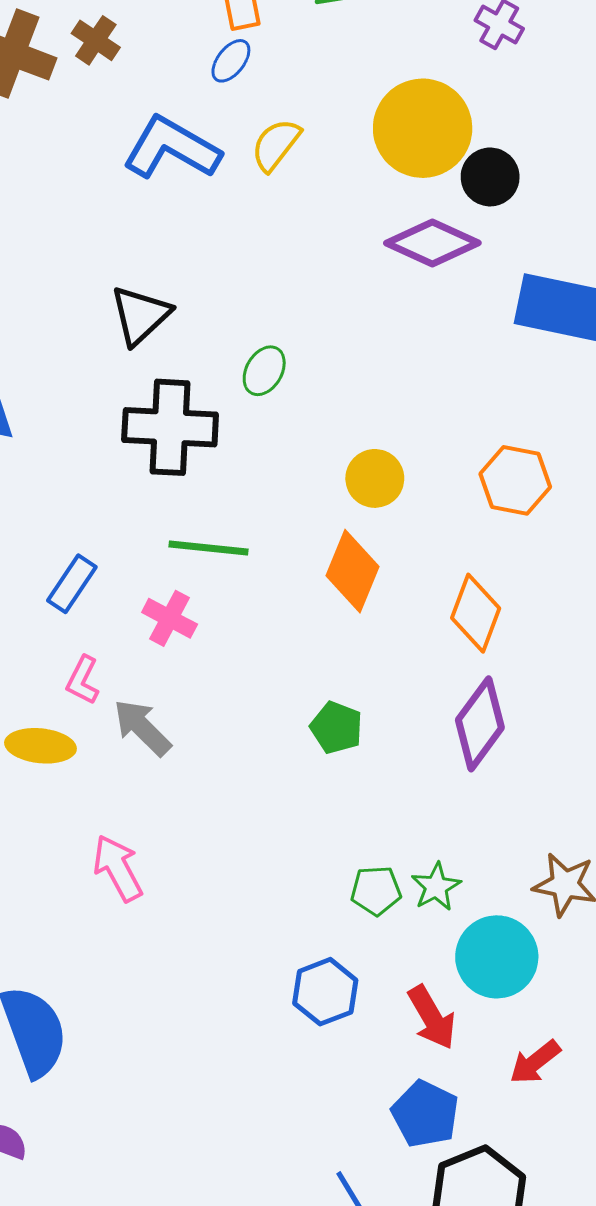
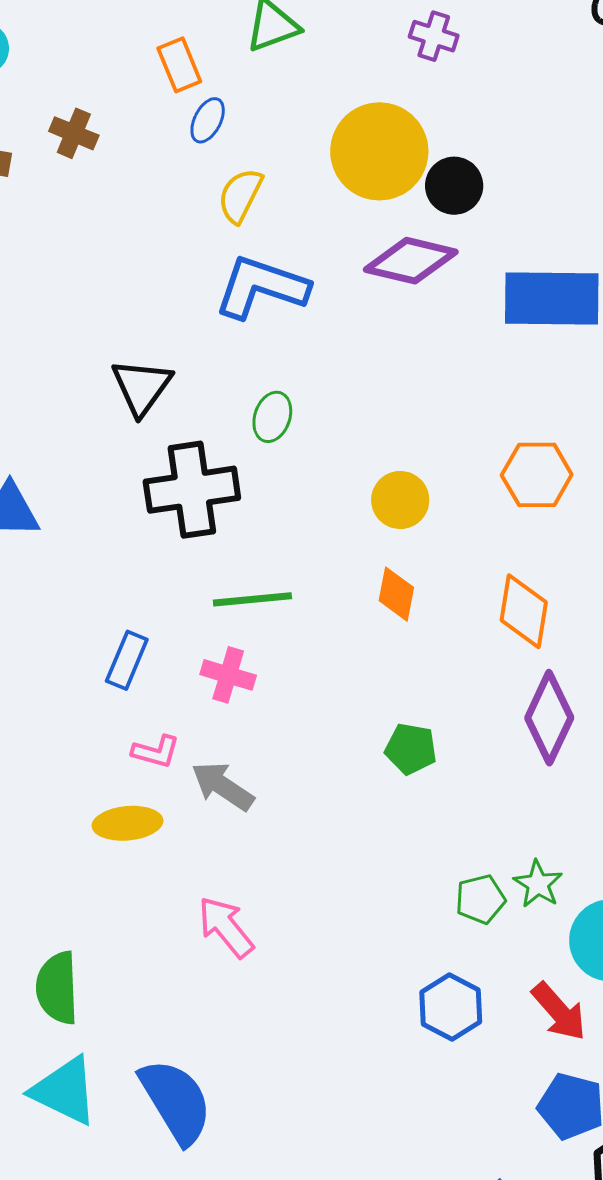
brown cross: (96, 40) -> (74, 133), moved
blue ellipse: (231, 61) -> (208, 120), moved
blue L-shape: (172, 148) -> (261, 287), moved
orange diamond: (352, 571) -> (396, 594), size x0.7
pink L-shape: (83, 680) -> (156, 752), turned -90

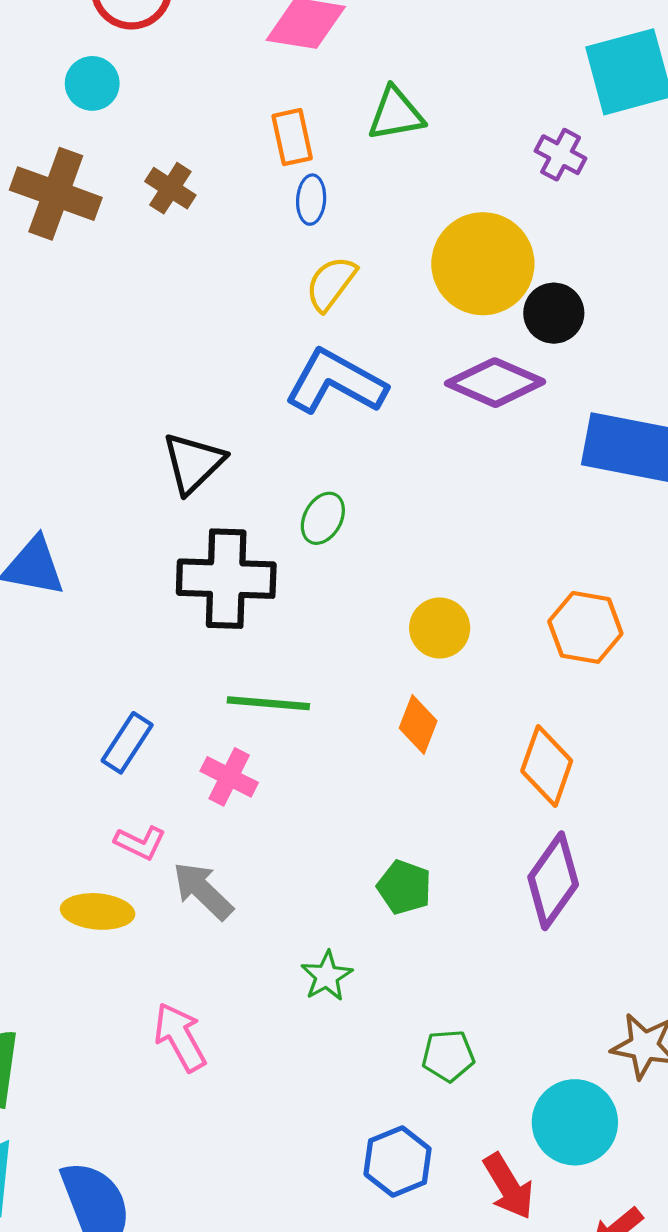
blue ellipse: (208, 120) -> (311, 200), turned -33
green star: (538, 884) -> (327, 976), moved

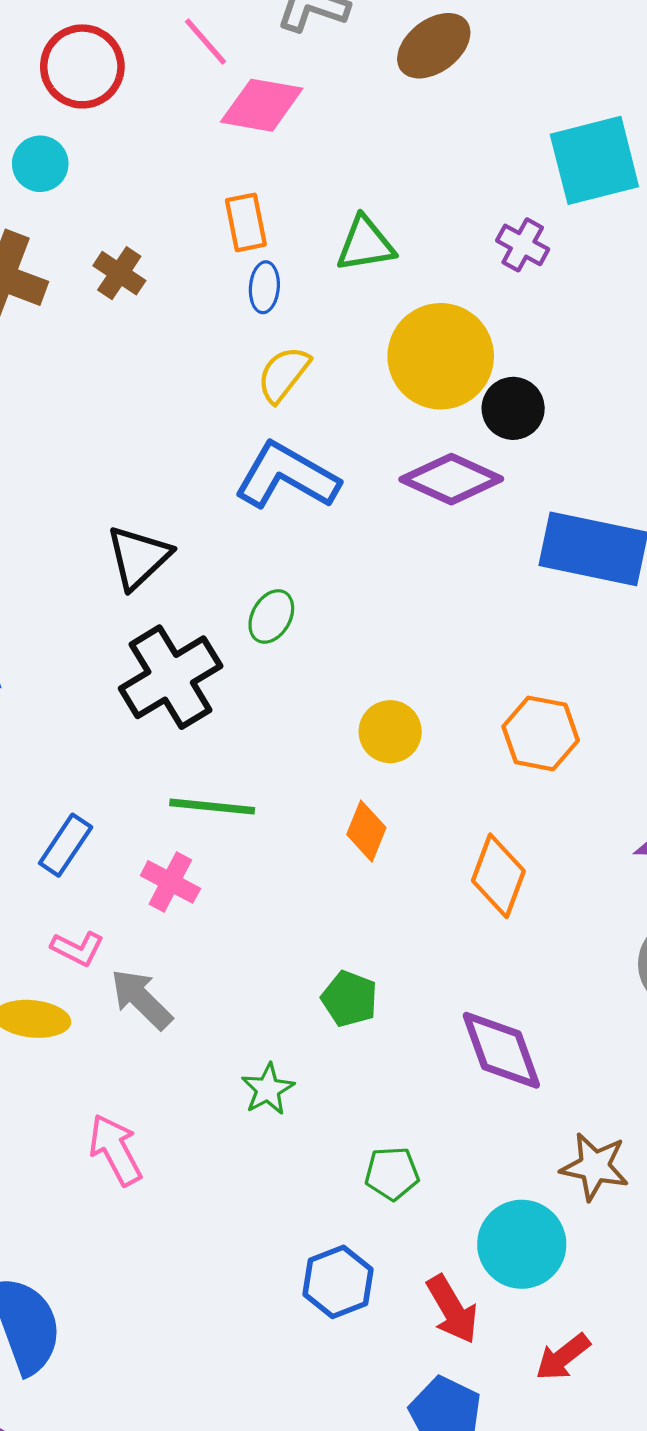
green triangle: (396, 114) -> (365, 244), moved
black cross: (226, 579) -> (171, 677), turned -34
purple diamond: (553, 881) -> (501, 1050), moved, turned -56

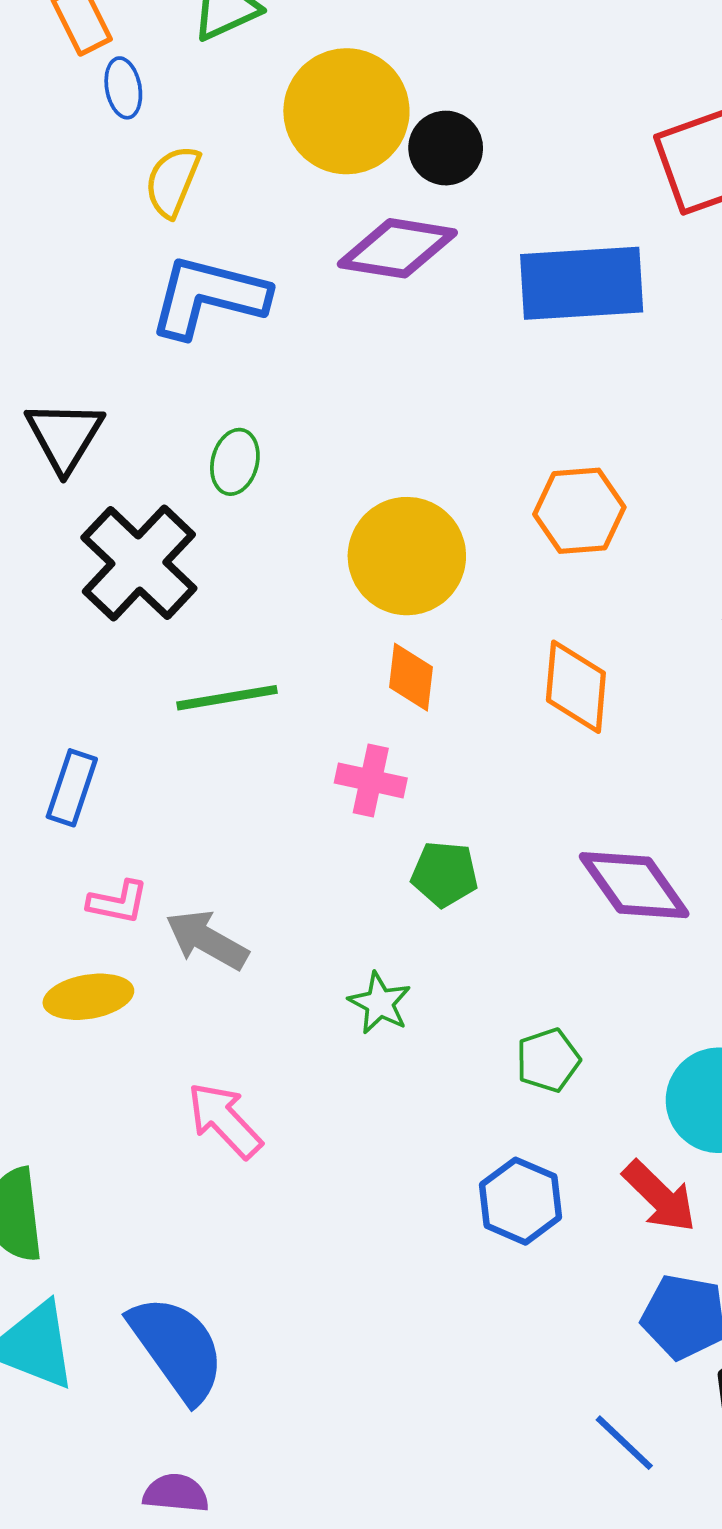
yellow circle: (390, 732) -> (407, 556), size x1.6
pink cross: (170, 882) -> (371, 780), moved

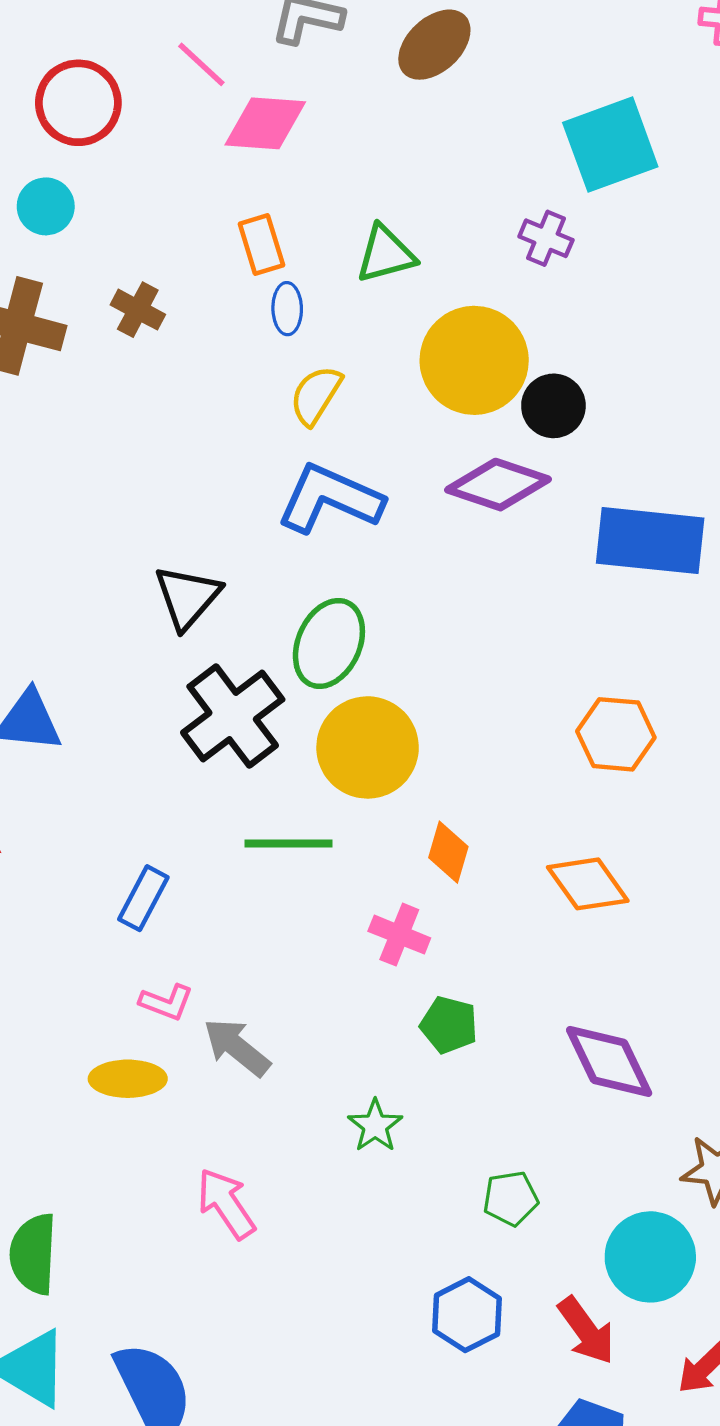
green ellipse: (235, 462) -> (329, 643), size x1.6
yellow circle: (407, 556) -> (368, 747), moved
orange diamond: (576, 687) -> (588, 884), turned -50

